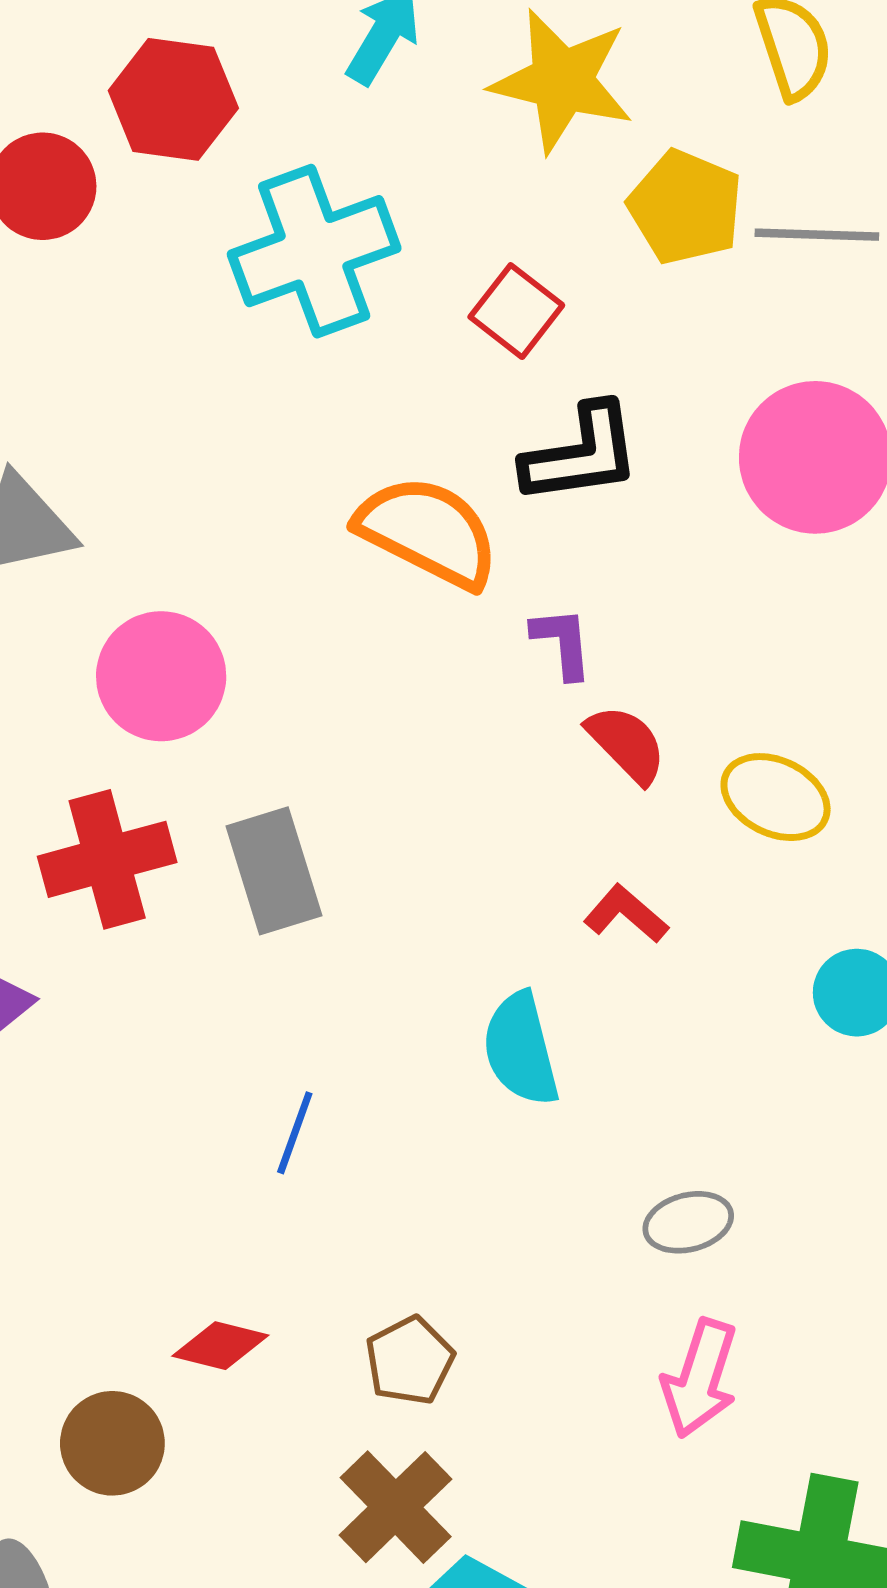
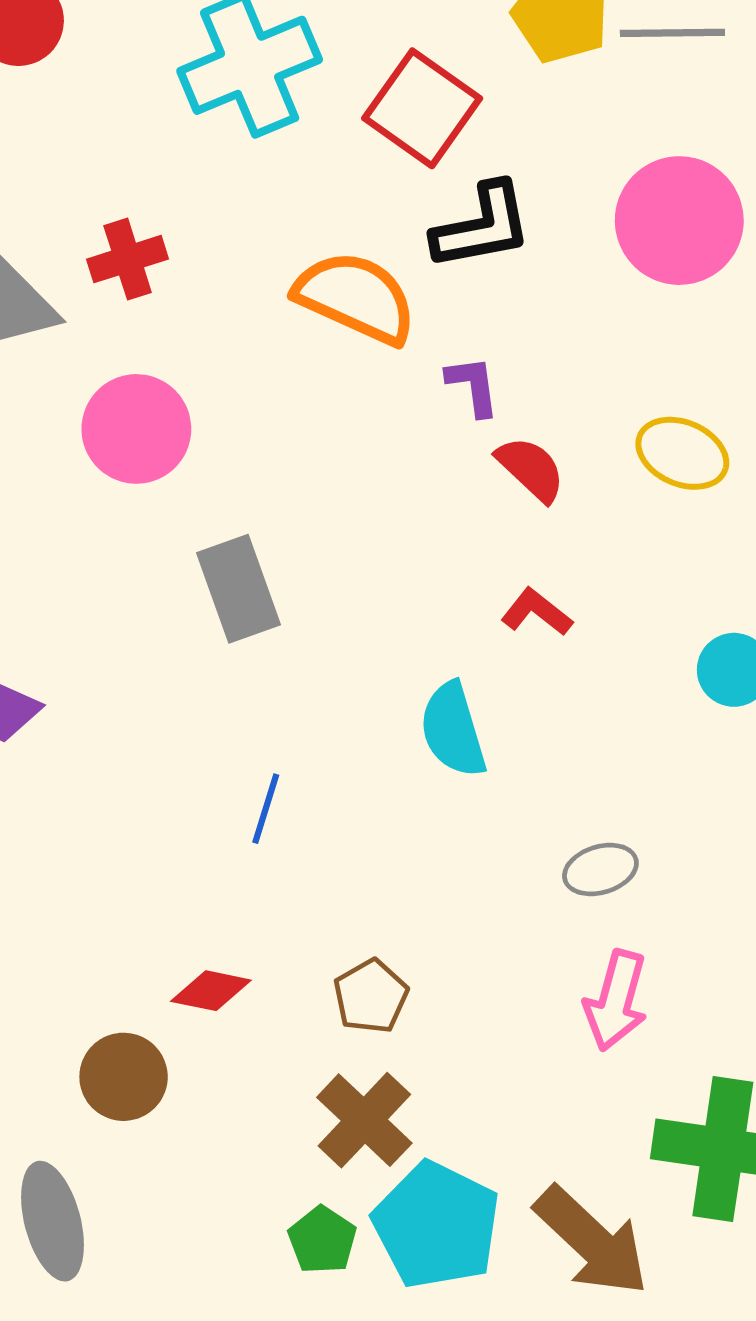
red square: (516, 311) -> (422, 108), size x1.5
yellow ellipse: (776, 797) -> (682, 453), moved
red cross: (107, 859) -> (128, 259), moved, size x0.7

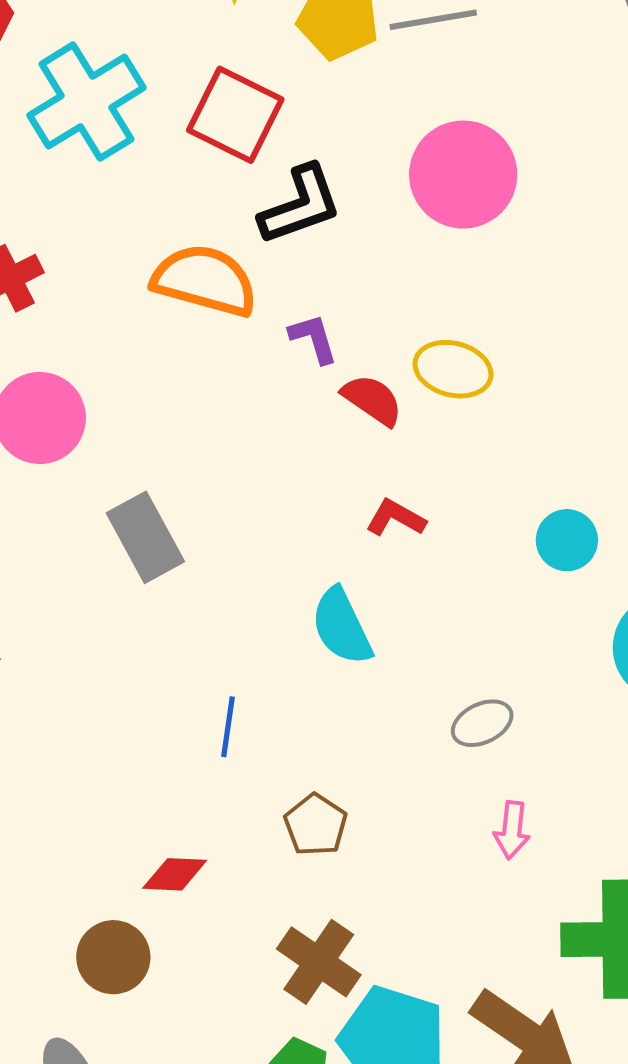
yellow ellipse: (682, 453) -> (453, 369), moved
blue line: (266, 809) -> (228, 727), moved
brown pentagon: (371, 996) -> (316, 825), moved
pink arrow: (616, 1001) -> (512, 830), size x0.7

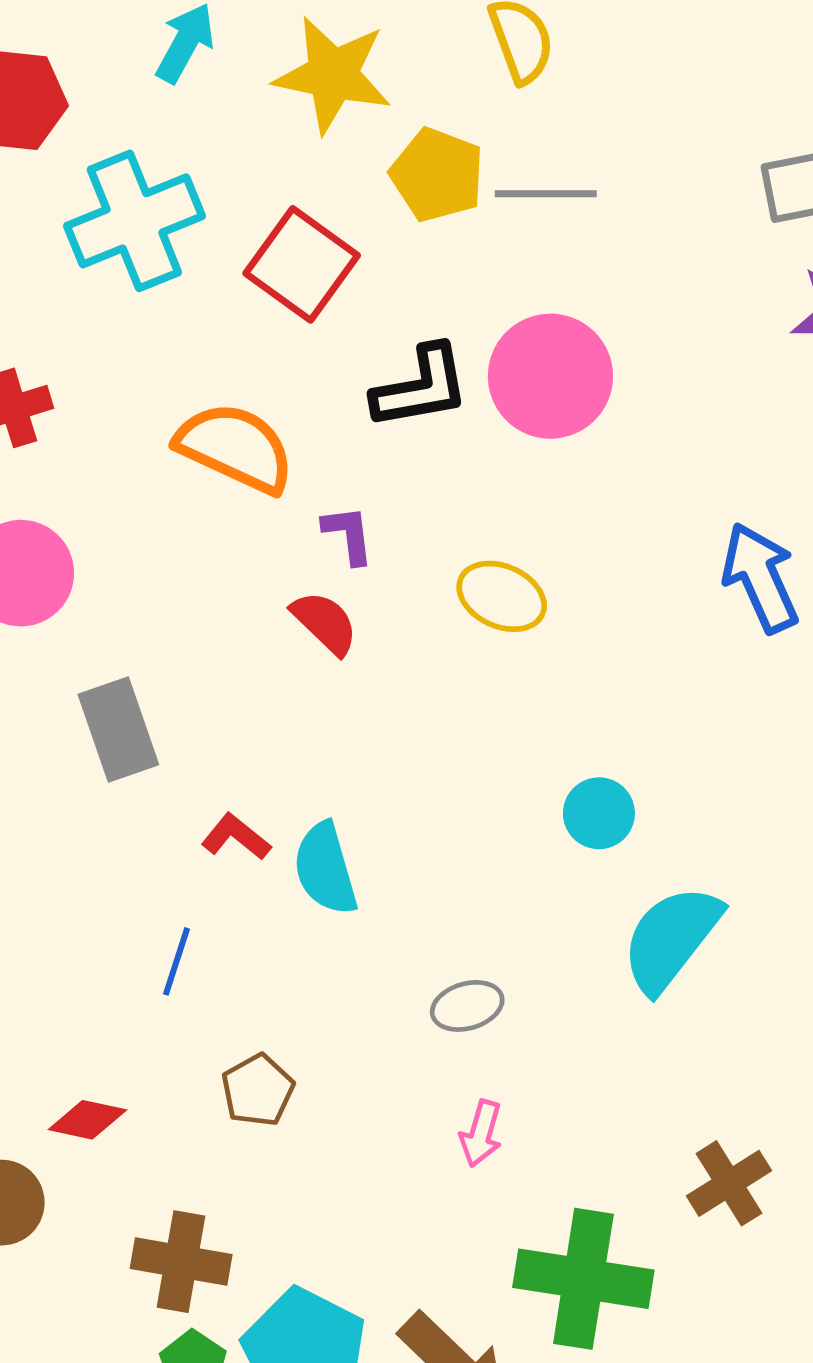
black L-shape: (300, 205) -> (421, 387), moved
red semicircle: (372, 400) -> (325, 623), moved
red L-shape: (396, 518) -> (236, 837), moved
brown cross: (319, 962) -> (181, 1262), moved, turned -34

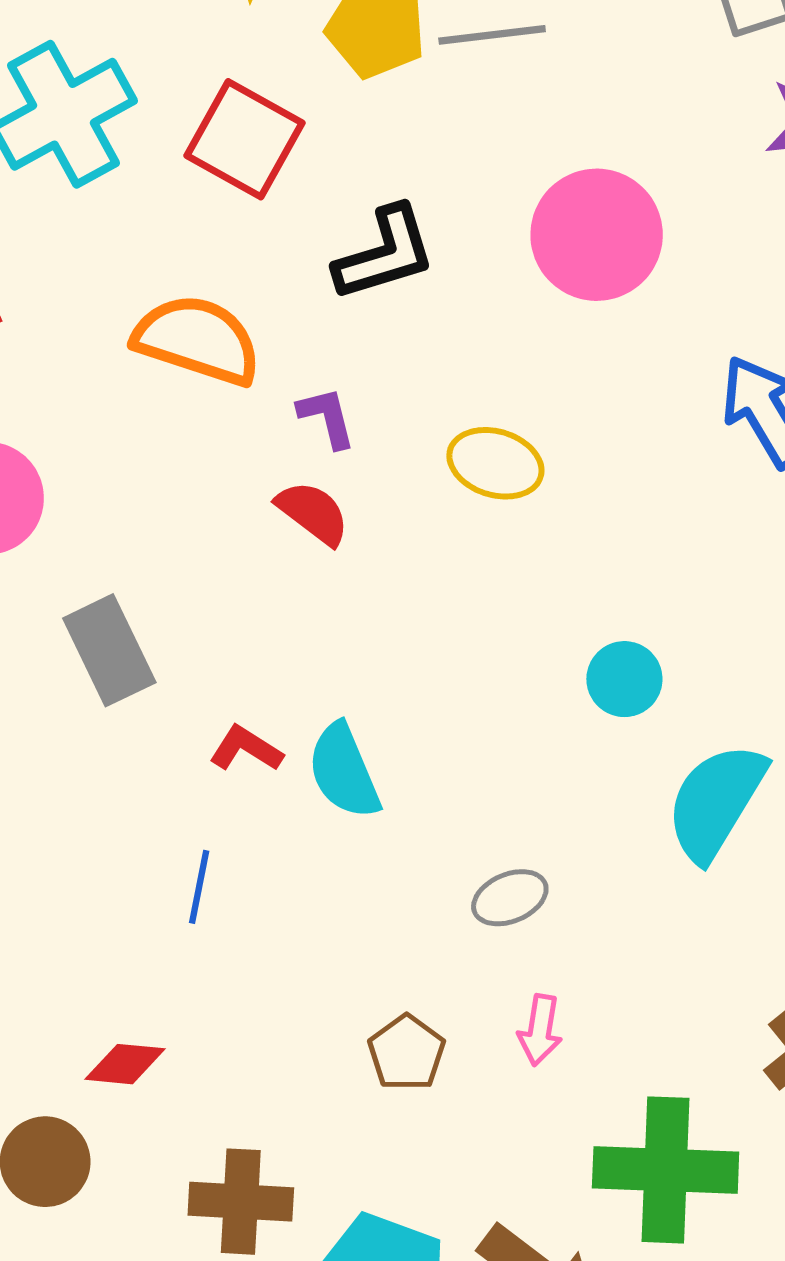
pink circle: (550, 376) -> (597, 235), moved
brown pentagon: (258, 1090) -> (407, 1053), moved

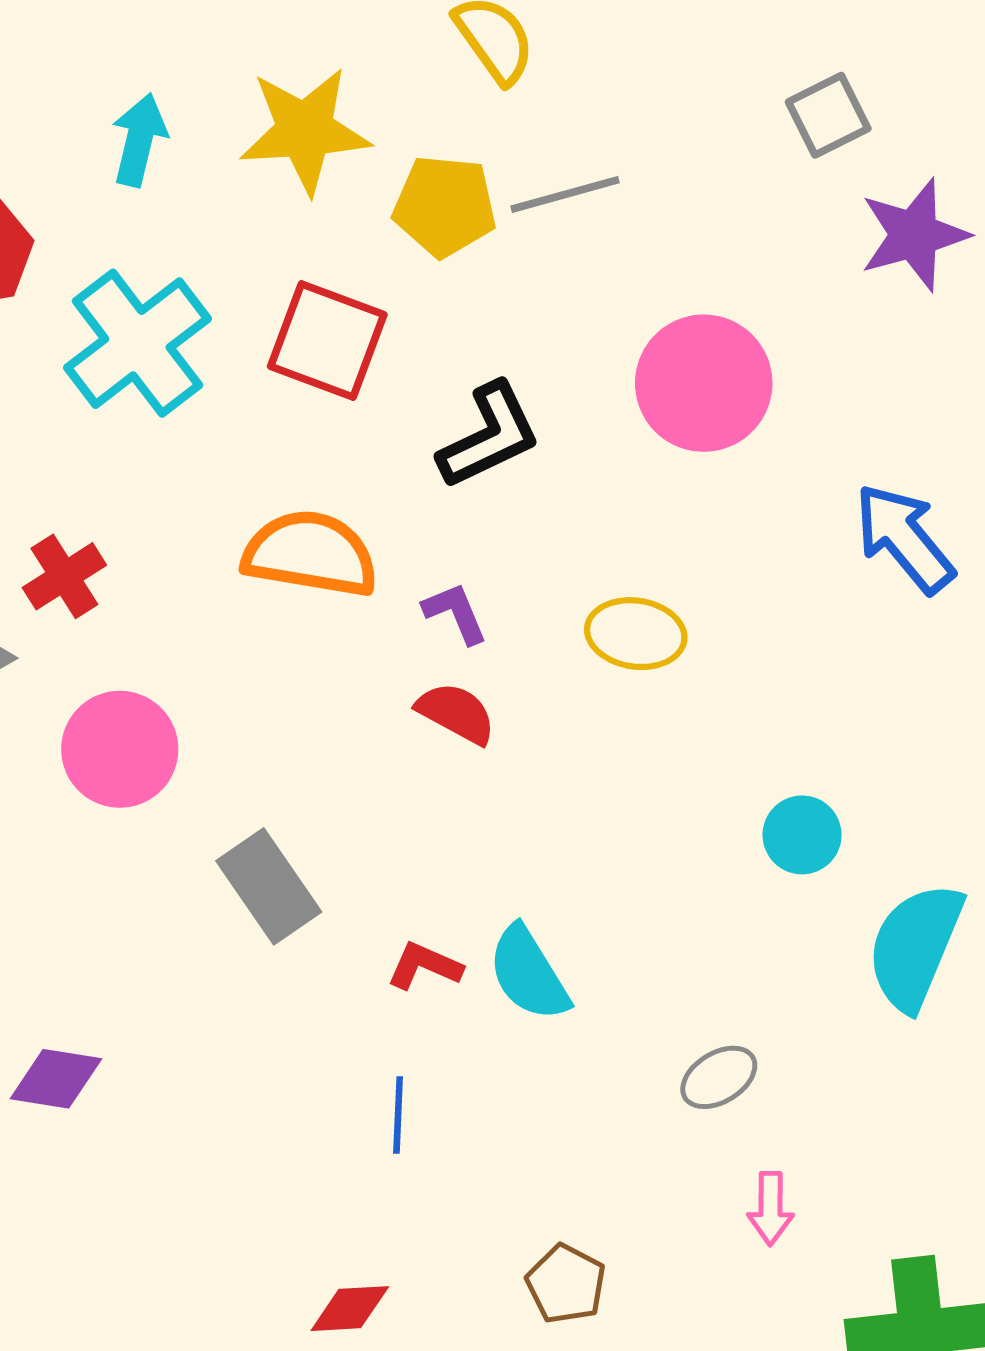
brown pentagon: (407, 1053) -> (566, 1284), moved

